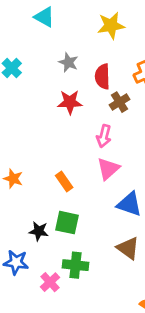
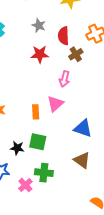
pink triangle: (108, 169) -> (55, 104), moved
orange rectangle: (64, 181) -> (36, 112), turned 32

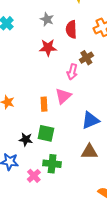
brown cross: (76, 54) -> (86, 58), moved
blue triangle: (83, 128) -> (90, 120), turned -42
brown triangle: (82, 160) -> (89, 152), turned -36

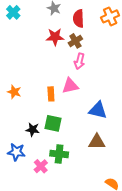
brown cross: (86, 58) -> (75, 41), moved
pink triangle: (63, 96) -> (70, 86), turned 30
blue triangle: (90, 120) -> (98, 110), turned 36

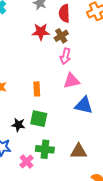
pink triangle: (70, 86) -> (71, 81), moved
brown triangle: (97, 142) -> (79, 151), moved

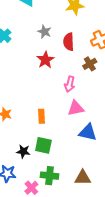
red star: (41, 32) -> (45, 60), turned -30
brown cross: (61, 36) -> (90, 64), moved

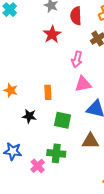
green square: (43, 145) -> (62, 120), moved
black star: (23, 151) -> (29, 116), moved
brown triangle: (83, 178) -> (90, 141), moved

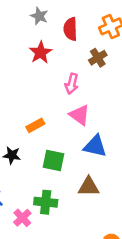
pink triangle: (83, 84) -> (80, 115), turned 48
orange rectangle: (48, 92) -> (35, 125), turned 64

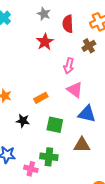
pink cross: (22, 218) -> (31, 169), turned -32

